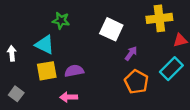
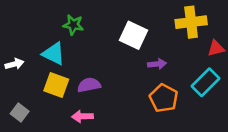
white arrow: (12, 53) -> (14, 64), turned 80
purple arrow: (131, 53) -> (157, 64), turned 48
yellow square: (47, 71) -> (56, 85), turned 30

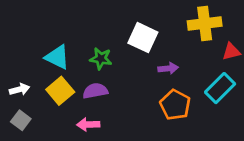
green star: (73, 25) -> (101, 59), moved
white arrow: (14, 64) -> (19, 89), moved
yellow square: (56, 85) -> (60, 91), turned 30

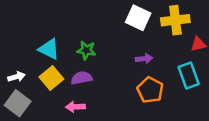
white square: (143, 38) -> (138, 18), moved
cyan rectangle: (220, 88) -> (189, 76), turned -65
gray square: (21, 120) -> (18, 103), size x1.5

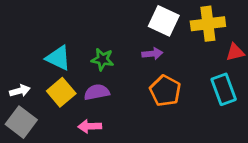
purple arrow: (144, 59) -> (152, 54), moved
orange pentagon: (150, 90) -> (165, 91), moved

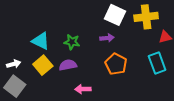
pink arrow: (90, 126) -> (83, 89), moved

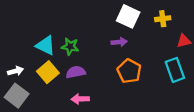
yellow cross: (146, 17) -> (163, 19), size x0.6
green star: (72, 42) -> (70, 47), moved
pink arrow: (83, 89) -> (80, 99), moved

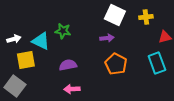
green star: (70, 47) -> (63, 31), moved
white arrow: (16, 71) -> (14, 39), moved
yellow square: (48, 72) -> (26, 60), moved, turned 30

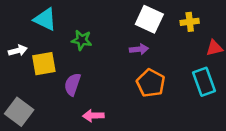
cyan triangle: (41, 41) -> (45, 19), moved
yellow square: (26, 60) -> (44, 64), moved
purple semicircle: (68, 65) -> (72, 84), moved, turned -60

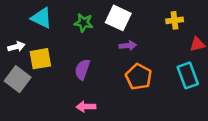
white square: (149, 19) -> (118, 18), moved
green star: (82, 40) -> (84, 23), moved
purple semicircle: (72, 84) -> (82, 69), moved
gray square: (19, 112) -> (18, 79), moved

